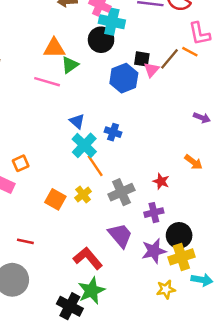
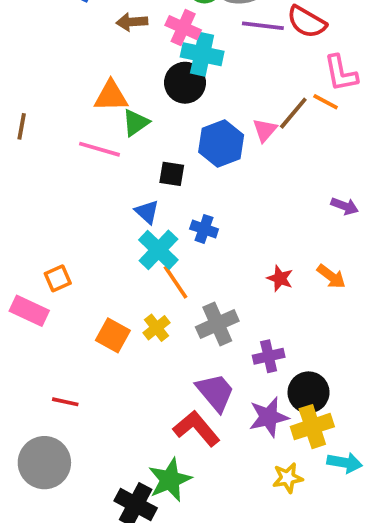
black square: (142, 59) -> (172, 174), moved
red star: (161, 181) -> (280, 278), moved
red L-shape: (88, 258) -> (196, 428), moved

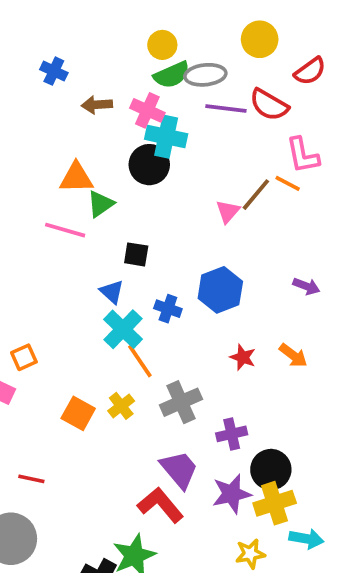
blue hexagon: (221, 143) -> (220, 290), moved

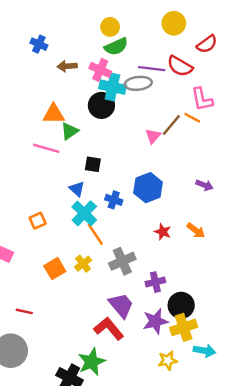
gray ellipse: (205, 75) -> (138, 83), moved
orange square: (24, 357) -> (38, 221), moved
orange square: (78, 413) -> (55, 269), turned 30

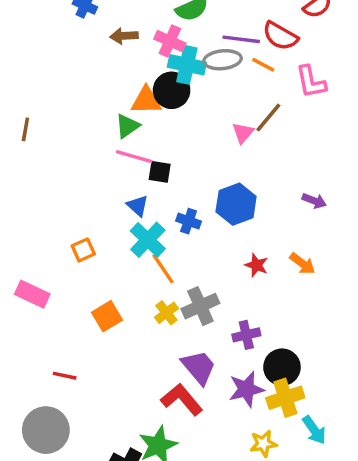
orange triangle: (54, 114) -> (146, 100), moved
orange line: (192, 118) -> (263, 65), moved
pink line: (46, 148) -> (134, 157), moved
yellow cross: (83, 264) -> (166, 313), moved
cyan arrow: (204, 351) -> (314, 430), turned 45

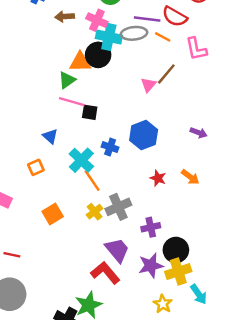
blue triangle: (138, 206) -> (50, 136), moved
red line: (65, 376) -> (12, 255), moved
yellow star: (263, 444) -> (163, 304), turned -30

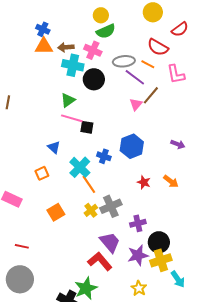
purple line: (147, 19) -> (135, 77), moved, turned 30
cyan cross: (109, 37) -> (73, 65), moved
orange triangle: (80, 62) -> (44, 46), moved
yellow star: (163, 304) -> (139, 288), moved

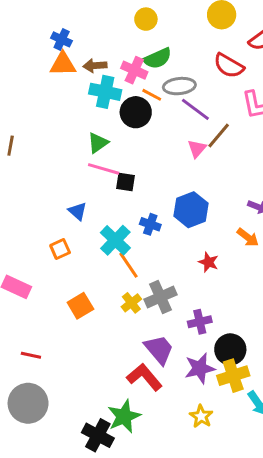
green semicircle: (106, 31) -> (158, 58), moved
orange line: (148, 64) -> (152, 95), moved
orange arrow: (171, 181) -> (248, 237), moved

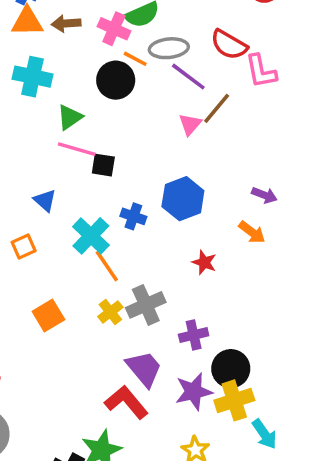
red semicircle: (229, 66) -> (229, 45), moved
cyan cross: (105, 92) -> (33, 77), moved

